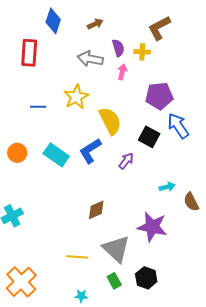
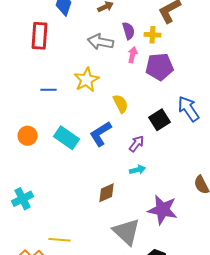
purple pentagon: (159, 96) -> (160, 67), moved
yellow semicircle: (110, 121) -> (120, 104), size x0.7
black square: (149, 137) -> (160, 120), turned 30
cyan arrow: (167, 187) -> (138, 170), moved
yellow line: (77, 257) -> (60, 240), moved

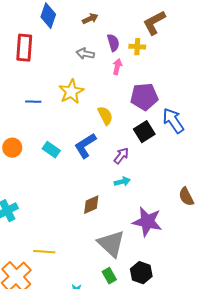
gray arrow: (100, 42) -> (85, 54), size x0.7
purple pentagon: (160, 67) -> (144, 97), moved
cyan rectangle: (66, 138) -> (51, 150), size x0.7

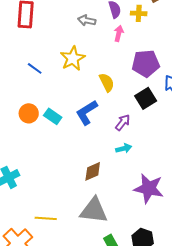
blue line: (33, 102) -> (35, 68), turned 35
orange circle: (12, 148) -> (29, 113), moved
gray triangle: (111, 244) -> (94, 210), moved, turned -36

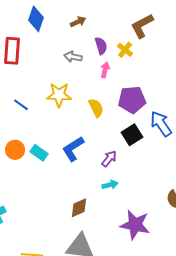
yellow cross: (139, 13) -> (125, 50), turned 35
yellow star: (73, 58) -> (59, 95), turned 30
yellow semicircle: (107, 82) -> (96, 108), moved

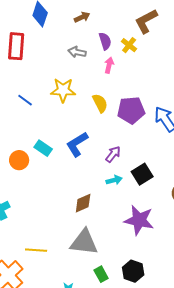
purple pentagon: (132, 100) -> (131, 110), moved
black square: (132, 135) -> (142, 174), moved
orange circle: (15, 150) -> (19, 160), moved

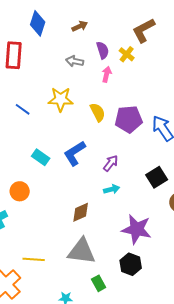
orange circle: (19, 160) -> (20, 191), moved
black square: (142, 174) -> (157, 177), moved
black hexagon: (133, 271) -> (131, 264), moved

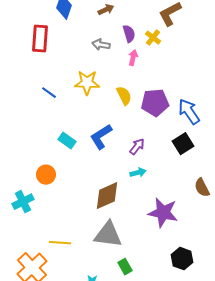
black square: (157, 177) -> (183, 144), moved
brown diamond: (81, 212) -> (107, 196), size x1.4
black hexagon: (131, 264) -> (182, 259), moved

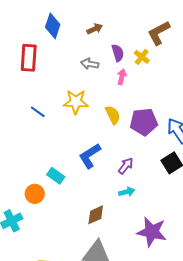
cyan rectangle: (67, 141) -> (56, 176), moved
brown diamond: (107, 196) -> (96, 215), size x0.7

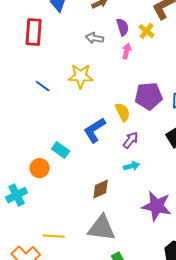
yellow semicircle: (113, 115) -> (123, 112), moved

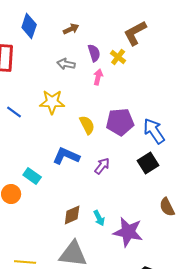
yellow semicircle: (123, 112) -> (87, 125), moved
blue L-shape: (95, 130) -> (66, 156), turned 56
cyan arrow: (132, 166) -> (99, 218), moved, turned 77

